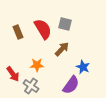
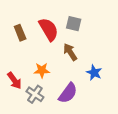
brown arrow: (62, 49) -> (70, 52), turned -77
purple semicircle: (71, 85) -> (68, 93), moved

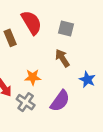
red semicircle: (49, 29) -> (32, 23), moved

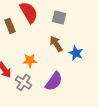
blue star: (87, 80) -> (76, 53), moved

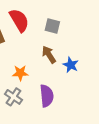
purple semicircle: (54, 81) -> (47, 96), turned -42

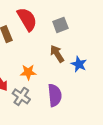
gray square: (52, 26) -> (60, 25), turned -35

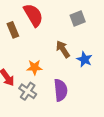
gray square: (60, 25) -> (78, 18), moved

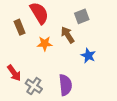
brown arrow: (63, 49) -> (68, 35), moved
orange star: (34, 67) -> (45, 44), moved

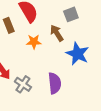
blue star: (88, 56) -> (78, 54), size x1.5

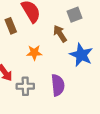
orange star: (34, 42) -> (34, 53), moved
gray cross: (23, 84) -> (25, 86), turned -35

